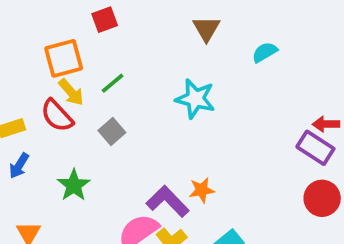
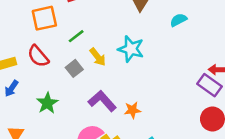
yellow arrow: (71, 92) -> (98, 57), moved
purple L-shape: (168, 201) -> (102, 101), moved

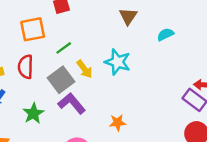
red semicircle: (38, 56) -> (26, 67), turned 40
gray square: (74, 68) -> (61, 80), size x1.5
purple L-shape: (102, 101) -> (72, 103), moved

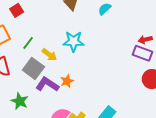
orange star: (118, 123) -> (67, 81), moved

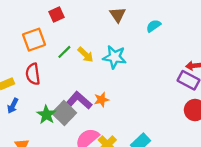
yellow arrow: (49, 55) -> (86, 55), moved
gray square: (33, 68) -> (64, 113), moved

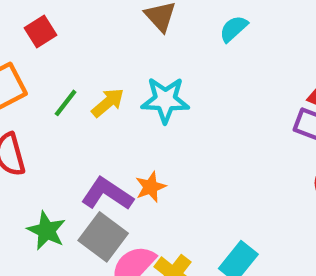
yellow arrow: (86, 55) -> (108, 103), turned -77
gray square: (64, 113) -> (103, 237), moved

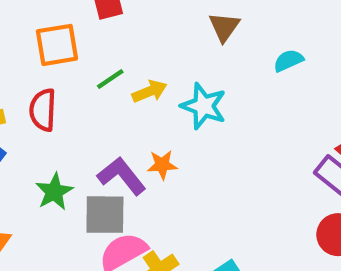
orange star: (151, 187) -> (162, 165), moved
gray square: (103, 237) -> (105, 215), turned 36

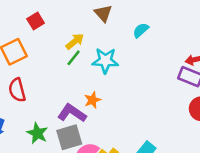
cyan semicircle: (288, 60) -> (141, 30), moved
green line: (110, 79) -> (74, 58), moved
yellow arrow: (150, 91) -> (75, 41), moved

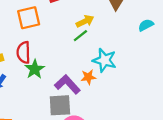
cyan star: (105, 61) -> (104, 60), moved
green star: (37, 133) -> (35, 69), moved

